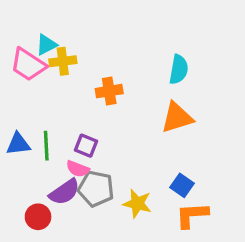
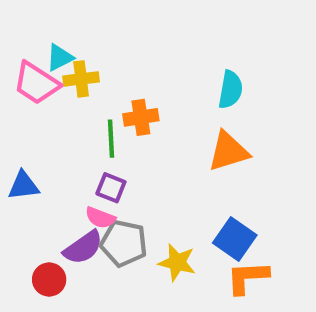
green line: (46, 146) -> (111, 139), moved
blue square: (182, 185) -> (235, 239), size x1.4

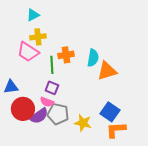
cyan triangle: (60, 58) -> (33, 15), moved
pink trapezoid: (36, 83) -> (28, 52), moved
cyan semicircle: (230, 90) -> (93, 58), moved
red circle: (49, 279) -> (23, 109), moved, size x1.5

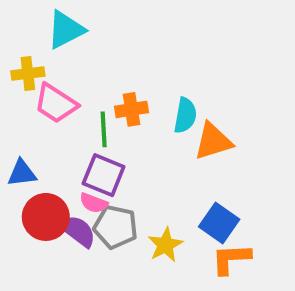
cyan triangle: (33, 15) -> (66, 30), size x1.5
yellow cross: (38, 37) -> (28, 74), moved
purple square: (52, 88) -> (104, 175), size x1.5
purple semicircle: (39, 116) -> (78, 231), turned -108
yellow star: (83, 123) -> (165, 245), turned 30

